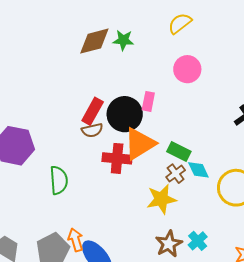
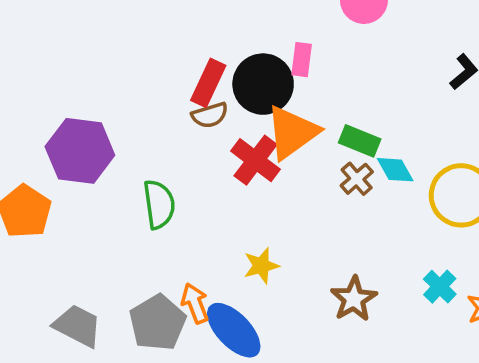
red cross: (117, 158) -> (256, 160), turned 36
yellow star: (161, 199) -> (261, 266), moved, size x0.7
cyan cross: (198, 241) -> (440, 287), moved

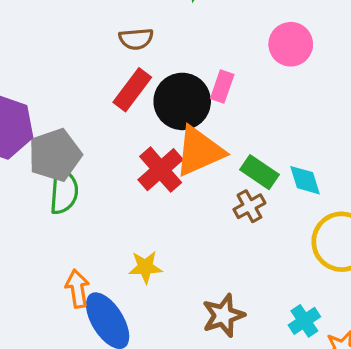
brown semicircle: (210, 115) -> (136, 39), moved
cyan diamond: (395, 170) -> (305, 180), moved
gray pentagon: (158, 323) -> (55, 155), moved

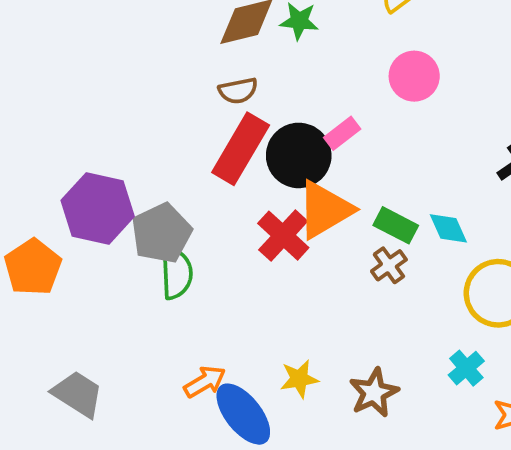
pink rectangle: (222, 87) -> (342, 133), turned 40
red rectangle: (132, 90) -> (241, 149), size x1.4
yellow star: (145, 267) -> (299, 379), moved
orange arrow: (77, 289) -> (205, 382), turned 75
cyan cross: (304, 321) -> (466, 368), moved

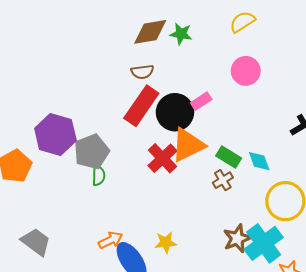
green semicircle: (176, 273) -> (99, 176), size x0.7
cyan cross: (466, 368) -> (264, 243), size x1.8
brown star: (374, 393) -> (237, 239), moved

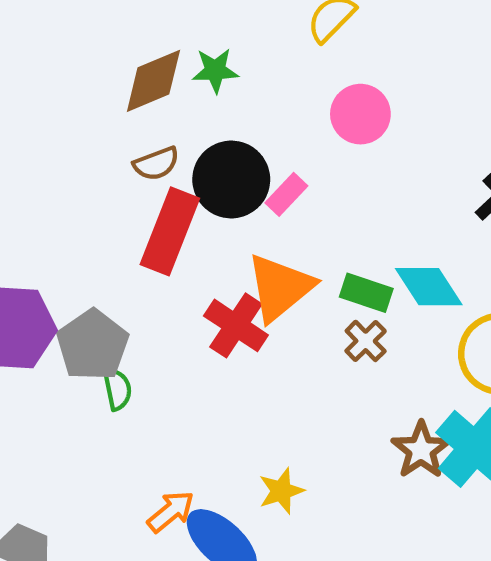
black circle: (175, 112) -> (231, 179), moved
cyan diamond: (259, 161) -> (429, 287), size x1.4

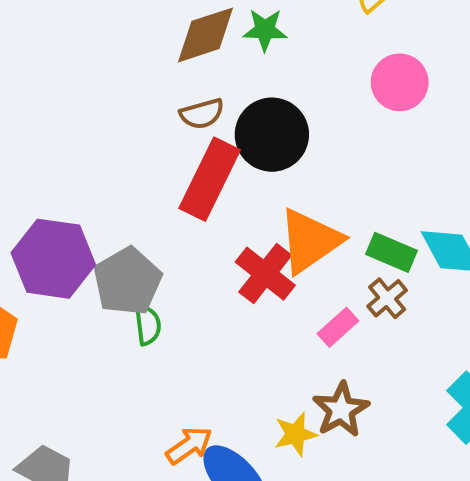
pink rectangle: (286, 194) -> (338, 327), moved
brown star: (421, 450) -> (341, 410), moved

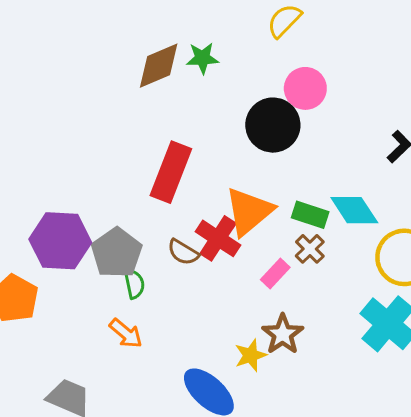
brown semicircle: (202, 114) -> (183, 252), moved, turned 52
black circle: (272, 135) -> (273, 125), moved
orange arrow: (189, 445) -> (126, 333), moved, turned 80

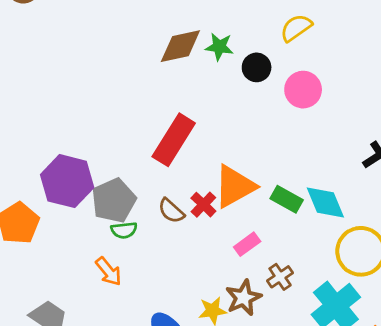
black circle: (273, 125) -> (257, 67), moved, size x0.6
red cross: (218, 238) -> (203, 205), size x0.7
brown cross: (310, 249) -> (280, 277), moved
green semicircle: (134, 284) -> (124, 230), turned 85

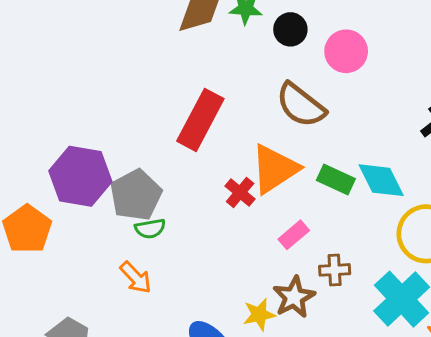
brown semicircle: (171, 211) -> (301, 105), moved, size x1.6
brown cross: (280, 277) -> (335, 270), turned 35

